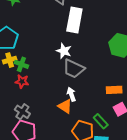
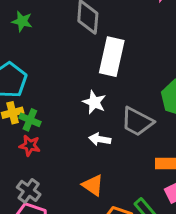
gray trapezoid: (74, 69) -> (137, 122), moved
white arrow: (71, 94) -> (100, 139), moved, turned -64

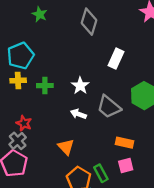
white rectangle: (112, 57) -> (116, 59), moved, size x0.7
green cross: (30, 120) -> (45, 86), moved, turned -35
red star: (30, 146) -> (24, 123), moved

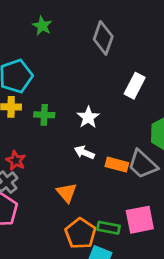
gray trapezoid: (109, 107) -> (143, 164), moved
orange rectangle: (125, 143) -> (117, 165), moved
pink square: (126, 166) -> (140, 220), size x1.5
green rectangle: (101, 173) -> (109, 228), turned -54

